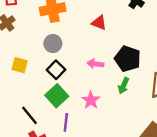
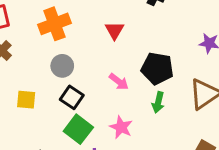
red triangle: (99, 23) -> (114, 30), turned 49
pink arrow: (95, 64) -> (119, 82), turned -140

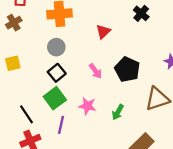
yellow square: (26, 100) -> (13, 63), moved, turned -35
green arrow: (158, 102) -> (118, 112), moved
pink star: (121, 127) -> (87, 106), turned -30

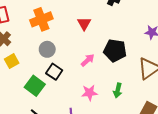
yellow square: (13, 63) -> (12, 61), moved
pink arrow: (95, 71) -> (88, 60), turned -80
green square: (55, 98) -> (35, 86), moved

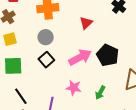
pink arrow: (88, 60) -> (80, 57), size x1.6
green square: (35, 86) -> (13, 66), moved, turned 36

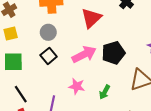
red triangle: (86, 23) -> (91, 18), size x1.5
black pentagon: (108, 55) -> (113, 53), turned 30

